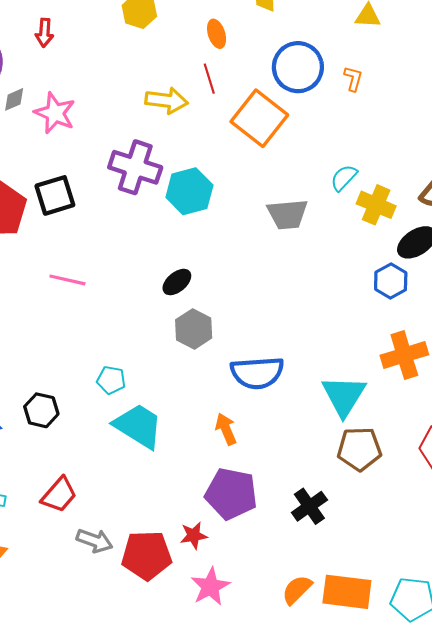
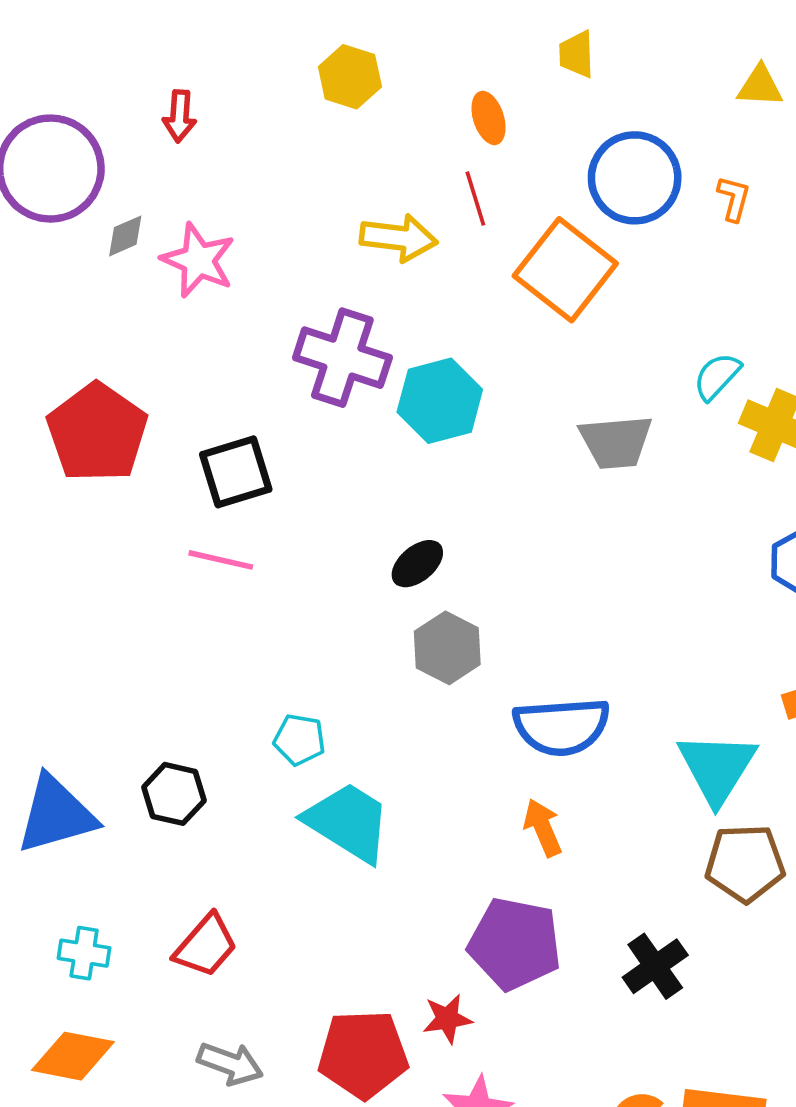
black square: (55, 195) -> (236, 472), moved
orange arrow: (226, 429) -> (543, 828), moved
gray arrow: (95, 541) -> (230, 1064), moved

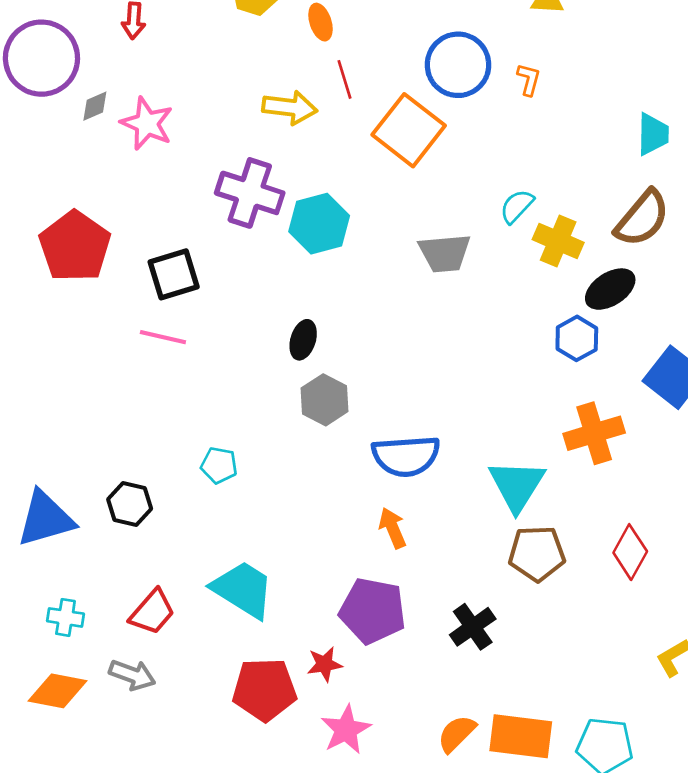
orange ellipse: (489, 118) -> (320, 22), moved
black ellipse: (417, 564) -> (303, 340), turned -33
cyan trapezoid: (348, 822) -> (243, 589), moved
gray arrow: (230, 1064) -> (132, 675), moved

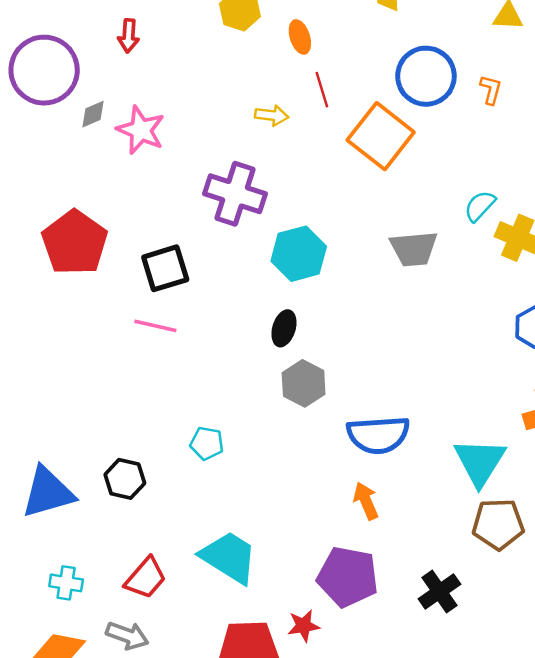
yellow arrow: (290, 107) -> (272, 115), size x0.7
cyan hexagon: (319, 224) -> (299, 254), moved

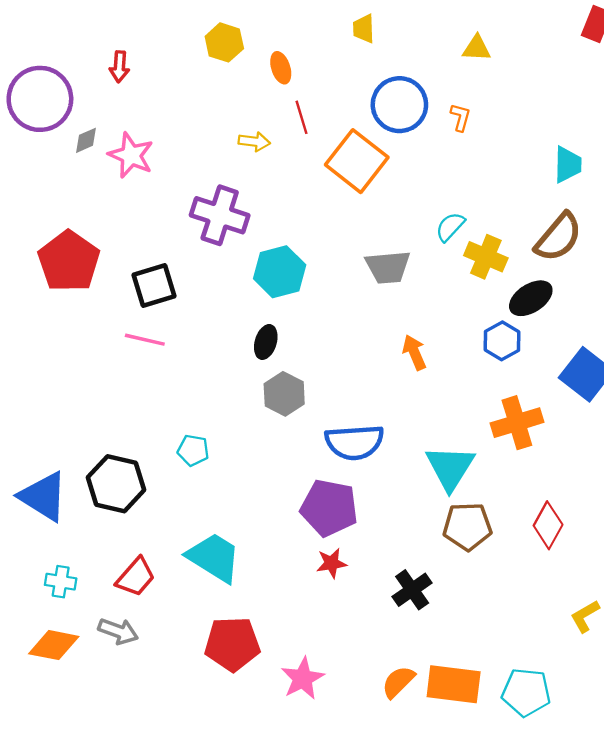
black hexagon: (125, 479) -> (116, 484), size x1.5
blue triangle: (48, 492) -> (43, 496), turned 48
orange arrow: (366, 501) -> (414, 352), moved
purple pentagon: (348, 577) -> (329, 508), moved
red star: (304, 626) -> (331, 563), moved

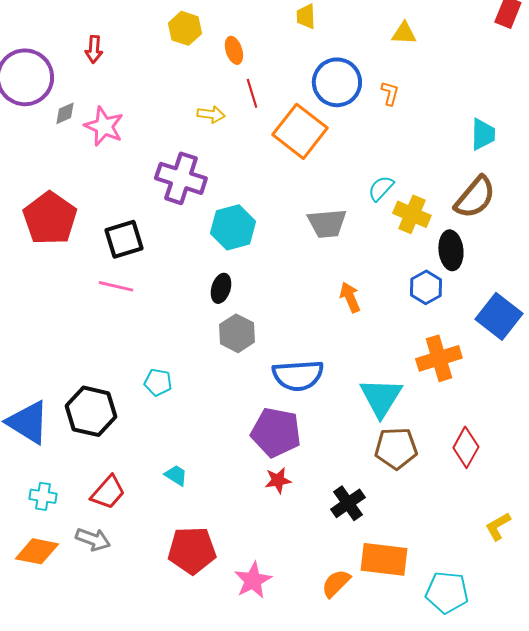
black ellipse: (531, 298) -> (451, 250), turned -63
cyan trapezoid: (214, 557) -> (176, 475), size x0.5
orange rectangle: (454, 684) -> (384, 559), moved

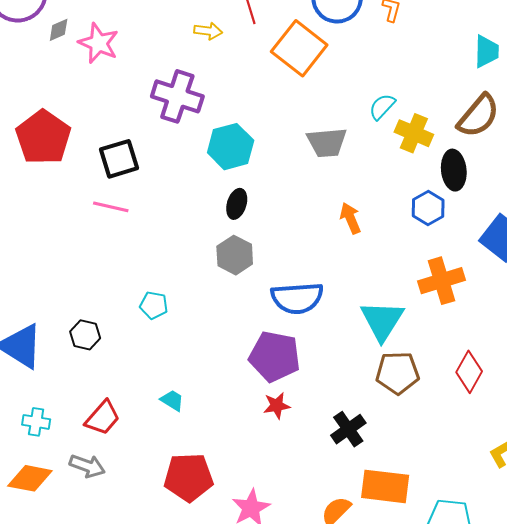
black ellipse: (221, 288) -> (237, 204), moved
black hexagon: (91, 411) -> (85, 335), size x0.6

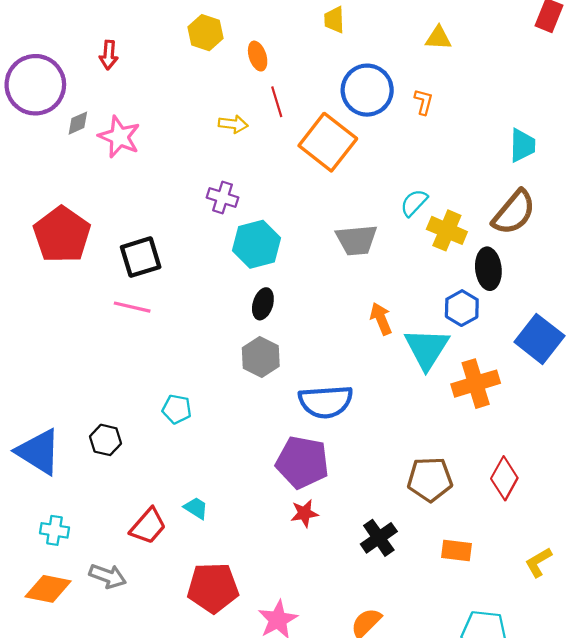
purple cross: (177, 96) -> (223, 197), moved, size x0.6
cyan triangle: (382, 321) -> (427, 348), moved
red trapezoid: (103, 418) -> (148, 526), moved
orange rectangle: (385, 486) -> (456, 551), moved, size x0.6

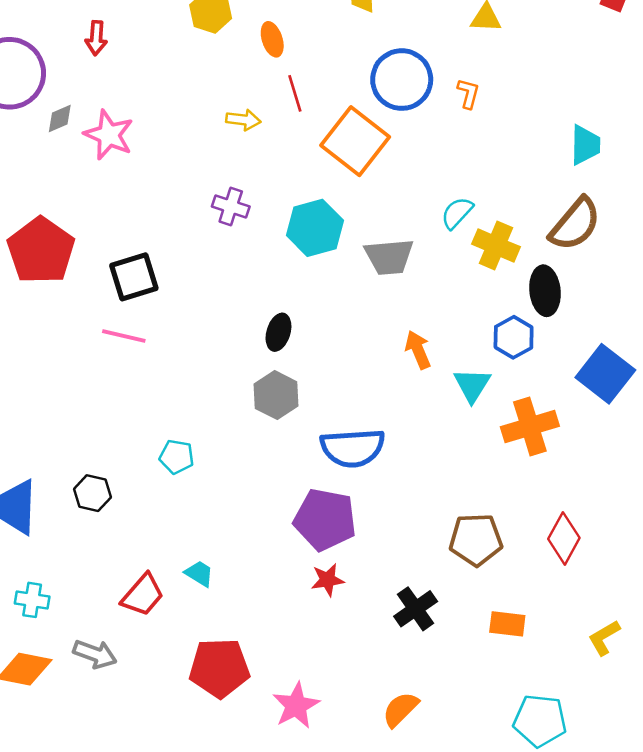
cyan hexagon: (257, 244) -> (315, 228), moved
cyan triangle: (427, 348) -> (472, 385), size x0.7

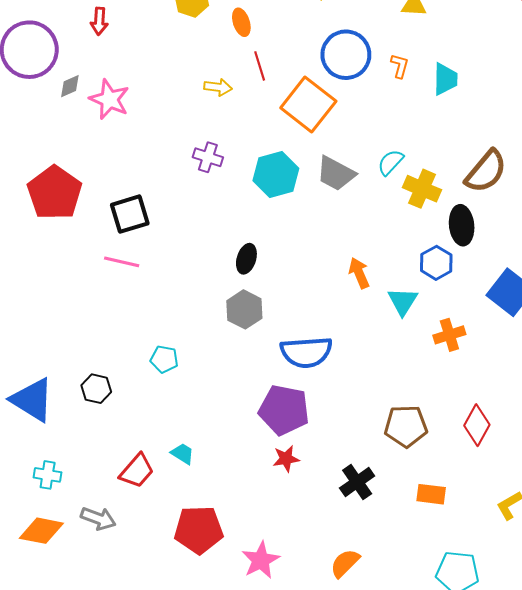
cyan trapezoid: (585, 145) -> (445, 79), moved
gray trapezoid: (389, 257) -> (336, 173), moved, turned 33
orange cross: (530, 427) -> (449, 335), size x0.7

